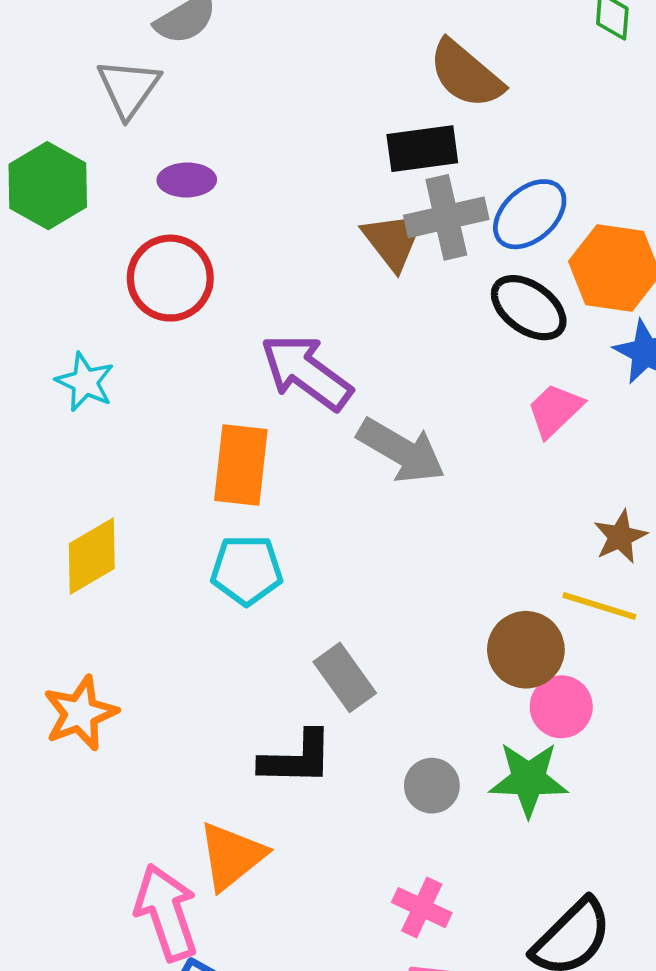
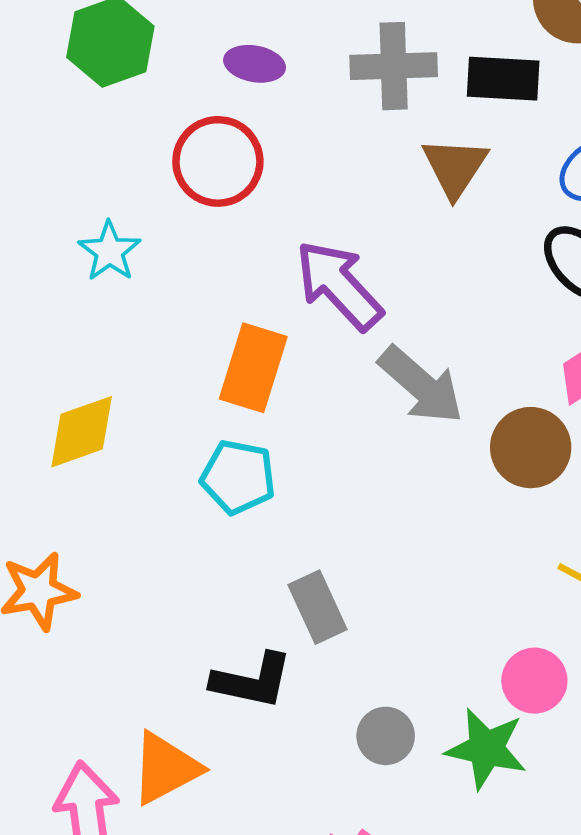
gray cross: (446, 217) -> (394, 66), moved
brown circle: (526, 650) -> (531, 448), moved

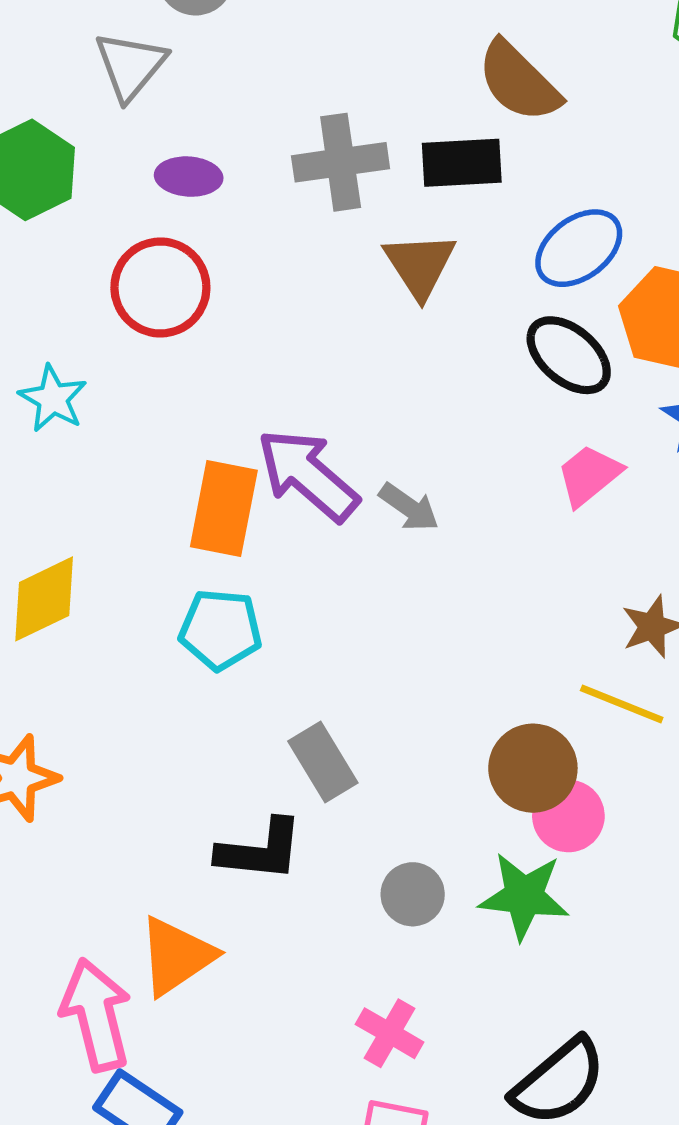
purple arrow: (339, 285) -> (308, 475), moved
gray arrow: (421, 385) -> (409, 507), size x0.6
brown circle: (531, 448) -> (533, 768), moved

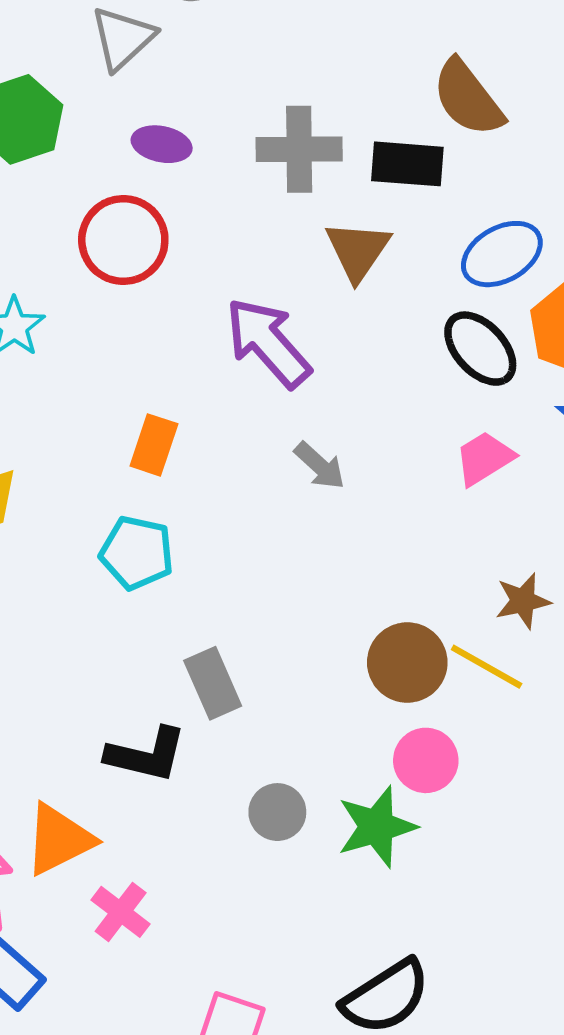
purple arrow: (308, 475) -> (268, 343), moved
orange rectangle: (224, 508) -> (154, 445), size x0.7
brown circle: (533, 768) -> (407, 663), moved
green star: (524, 896) -> (377, 827), turned -30
pink cross: (390, 1033) -> (121, 912), moved

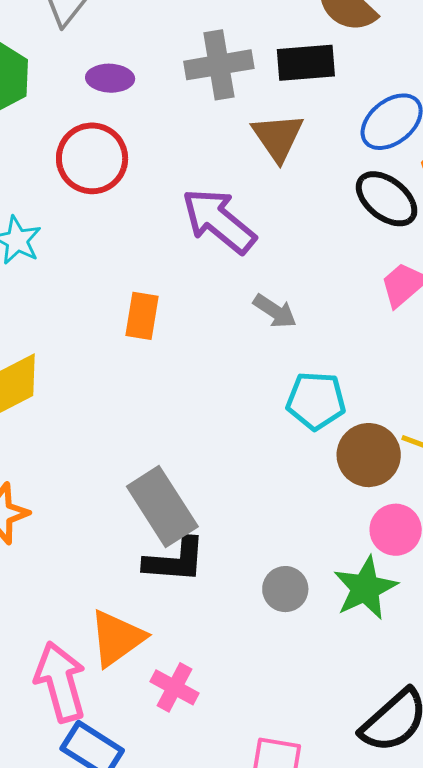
cyan pentagon: (137, 553) -> (316, 401), moved
gray rectangle: (213, 683) -> (162, 507), moved, size x1.4

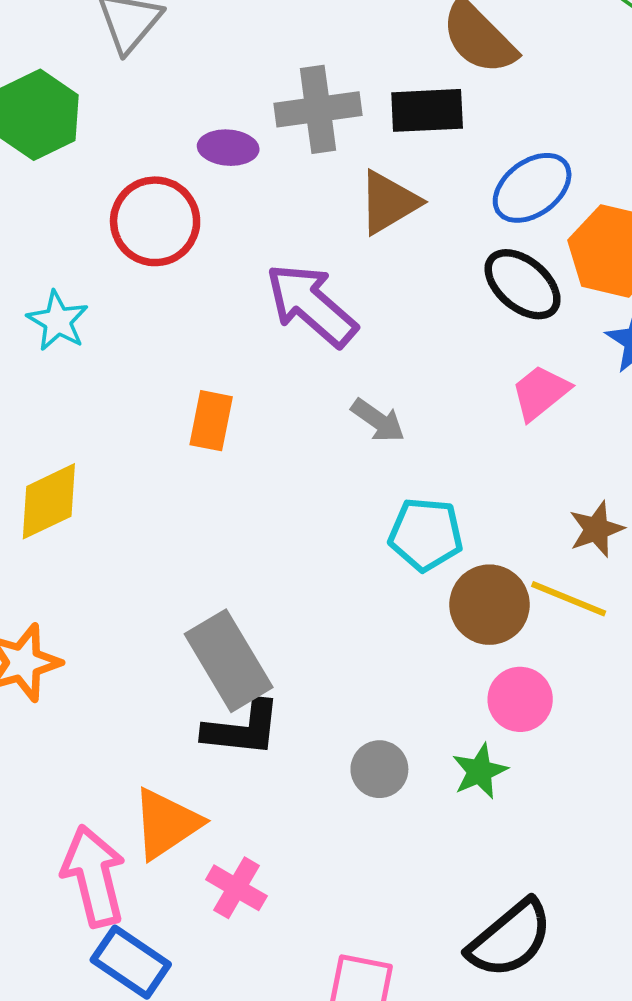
purple ellipse: (110, 78) -> (228, 148), moved
brown triangle: (278, 137) -> (389, 202), turned 32
green star: (365, 588) -> (480, 771), size x0.7

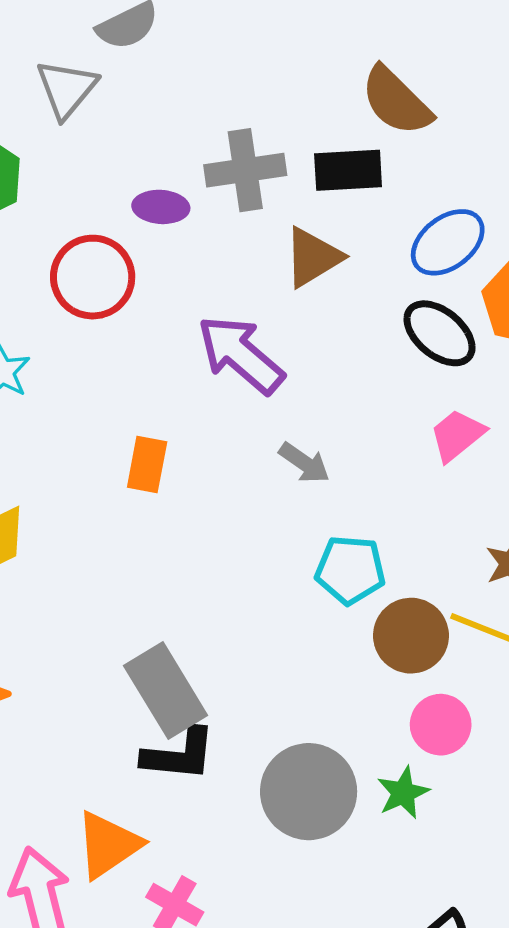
gray circle: (379, 769) -> (309, 792), size x1.8

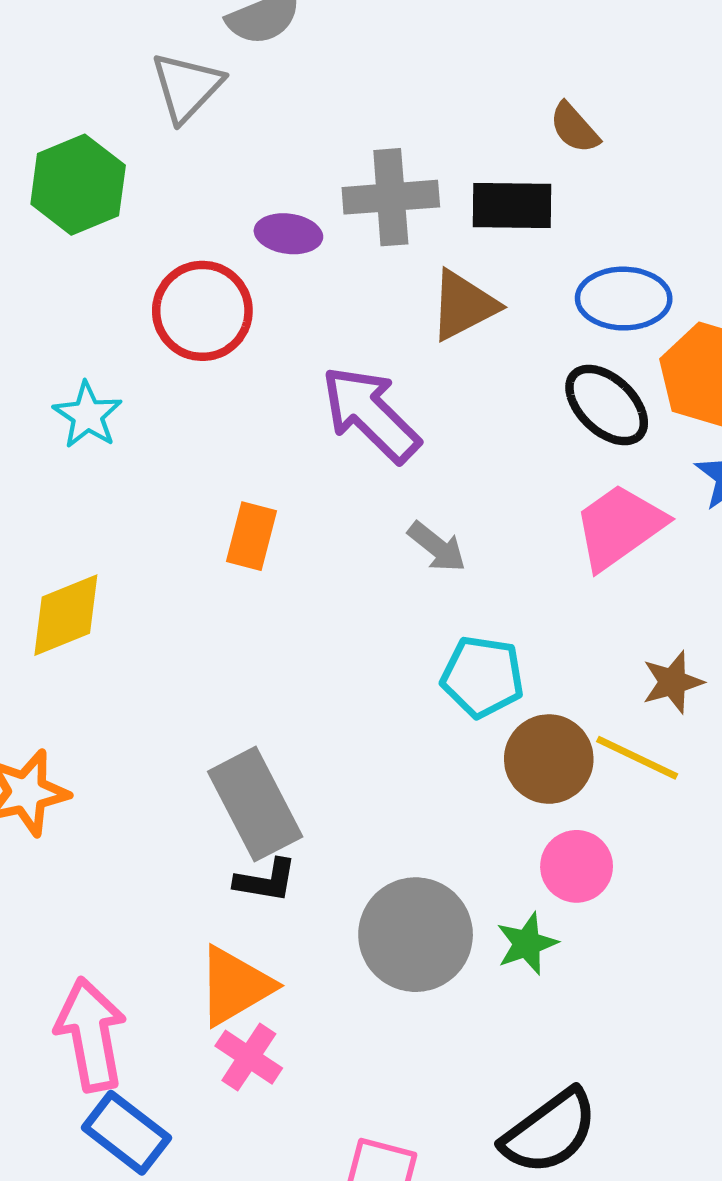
brown semicircle: (396, 101) -> (574, 128), size x0.6
blue ellipse: (448, 242) -> (624, 299), turned 34
pink trapezoid: (457, 435) -> (619, 527), size x1.4
black L-shape: (179, 755) -> (266, 881), size x0.7
orange triangle: (108, 845) -> (235, 986), moved

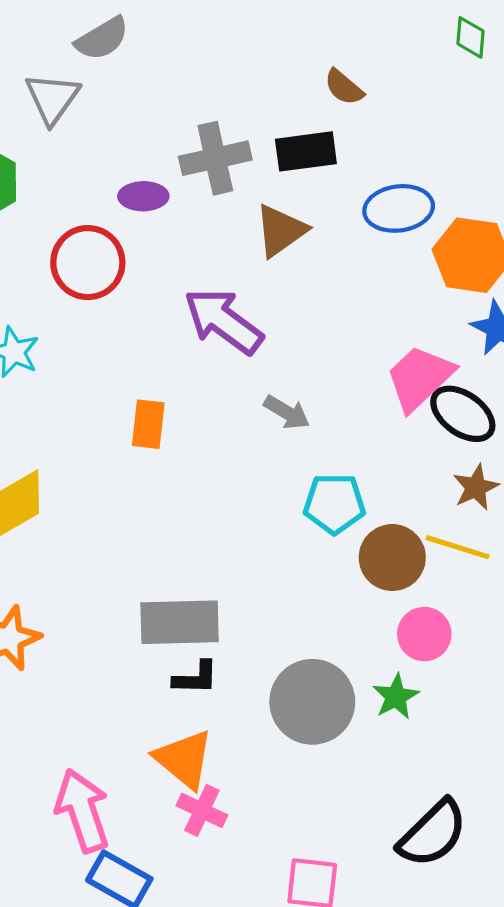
black ellipse: (607, 405) -> (463, 414), moved
gray rectangle: (255, 804) -> (180, 622), turned -56
orange triangle: (235, 986) -> (184, 759), turned -42

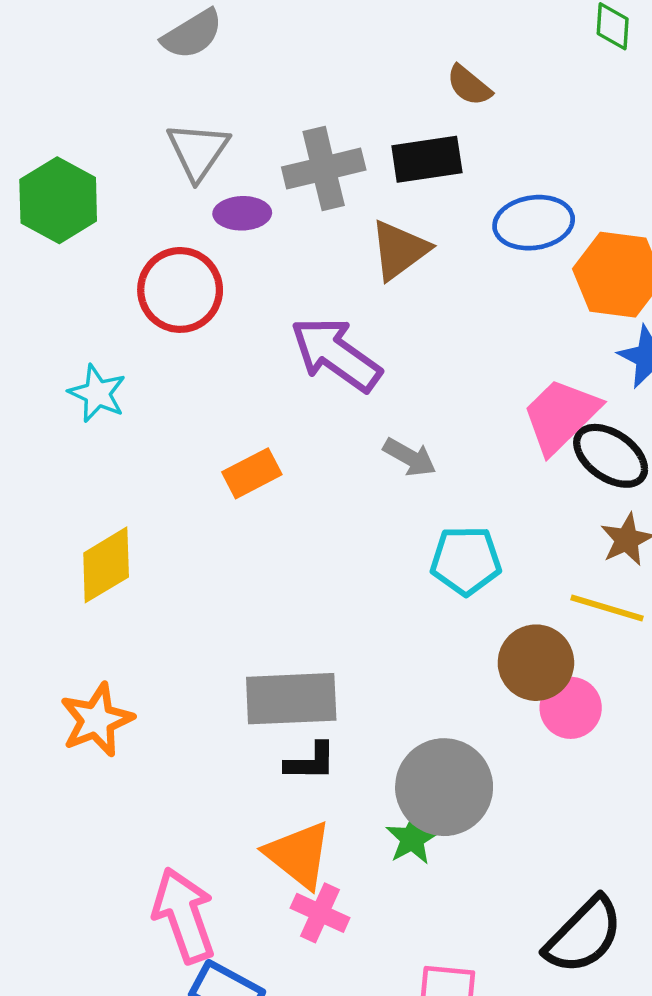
gray triangle: (52, 98) -> (198, 151), moved
orange rectangle: (148, 424) -> (252, 473), turned 57
brown circle: (392, 558) -> (536, 663), moved
green star: (396, 697) -> (412, 839), moved

